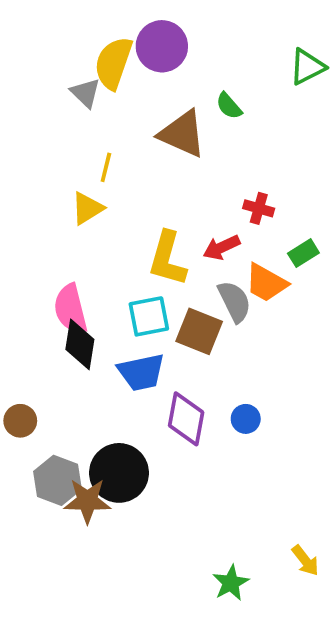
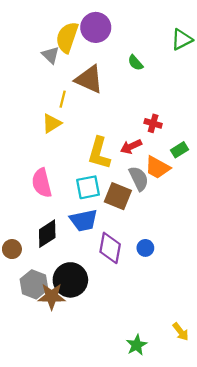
brown triangle: (182, 134) -> (89, 79), moved
black diamond: (80, 344) -> (47, 234), moved, turned 48

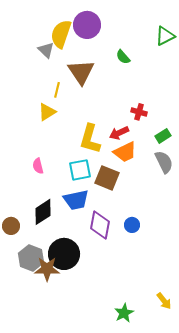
brown triangle: (89, 79) -> (81, 72), turned 32
orange trapezoid: (157, 167) -> (125, 152), moved, turned -55
gray semicircle: (139, 178) -> (164, 162), moved
pink semicircle: (42, 183) -> (38, 166), size x0.6

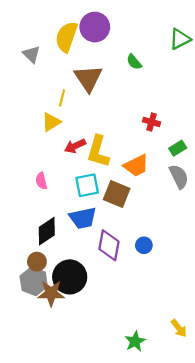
gray triangle: (46, 50) -> (31, 54), moved
red arrow: (119, 133) -> (75, 146), moved
brown circle: (11, 226) -> (37, 262), moved

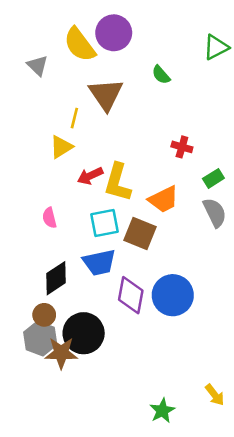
yellow semicircle: (66, 37) -> (80, 45), turned -56
blue circle: (144, 245) -> (173, 295), size x2.0

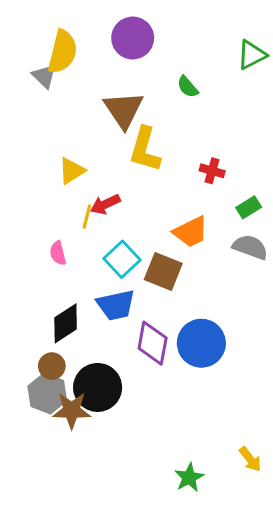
yellow semicircle: (80, 45) -> (62, 52), moved, turned -129
yellow line: (74, 118) -> (87, 217), moved
yellow L-shape: (118, 182) -> (145, 149), moved
gray semicircle: (215, 213) -> (250, 247), turned -44
cyan square: (105, 223) -> (122, 259), turned -32

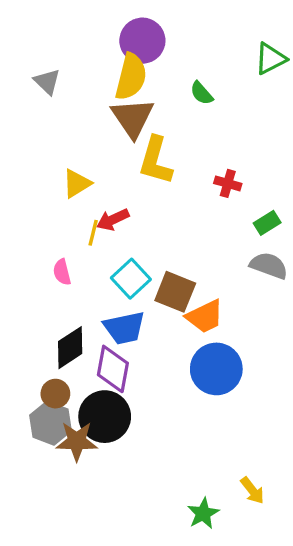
yellow semicircle: (62, 52) -> (131, 77), moved
orange trapezoid: (191, 232) -> (205, 316), moved
purple diamond: (153, 343) -> (113, 369), moved
yellow arrow: (250, 459) -> (252, 490), moved

